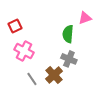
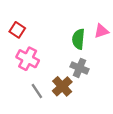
pink triangle: (85, 18) -> (101, 31), moved
red square: (15, 26) -> (17, 30), turned -32

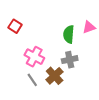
pink cross: (28, 59) -> (34, 57), moved
gray cross: (80, 68) -> (70, 60), turned -35

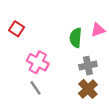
gray cross: (70, 60) -> (88, 66), moved
brown cross: (55, 76) -> (88, 89), moved

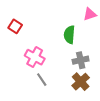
pink triangle: (98, 30) -> (90, 14), moved
gray line: (36, 88) -> (42, 80), moved

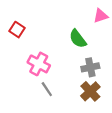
green semicircle: (69, 35) -> (78, 39), turned -42

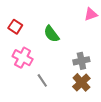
green semicircle: (78, 39) -> (51, 34), moved
pink cross: (39, 64) -> (23, 58), moved

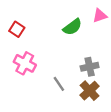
green semicircle: (51, 34) -> (72, 27), moved, turned -90
gray line: (42, 80) -> (59, 84), moved

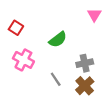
pink triangle: (100, 16) -> (94, 15), turned -40
green semicircle: (72, 27) -> (58, 40), moved

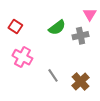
green semicircle: (58, 40) -> (57, 28), moved
gray cross: (85, 63) -> (81, 36), moved

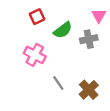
red square: (15, 27) -> (37, 17), moved, turned 32
pink cross: (22, 57) -> (35, 55), moved

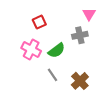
red square: (37, 17) -> (39, 22), moved
green semicircle: (63, 30) -> (57, 50), moved

